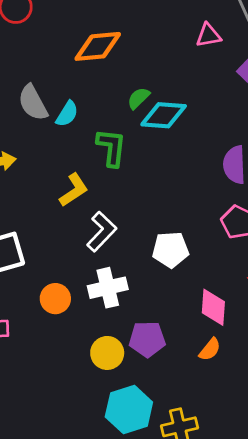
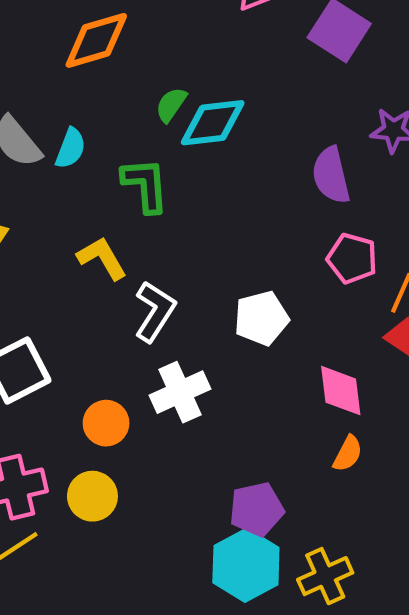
yellow L-shape: (74, 190) -> (102, 258), turned -76
purple pentagon: (147, 339) -> (257, 509), moved
yellow circle: (107, 353) -> (92, 496), moved

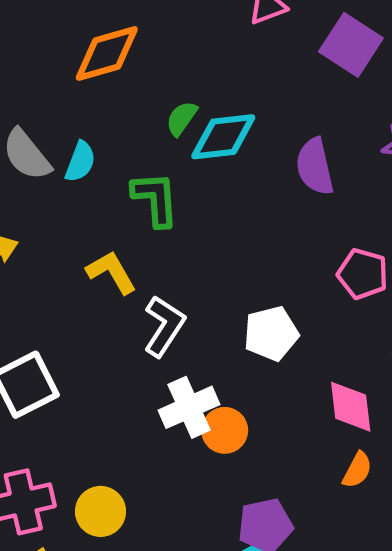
purple semicircle: (331, 175) -> (315, 167), moved
orange circle: (106, 423) -> (225, 430), moved

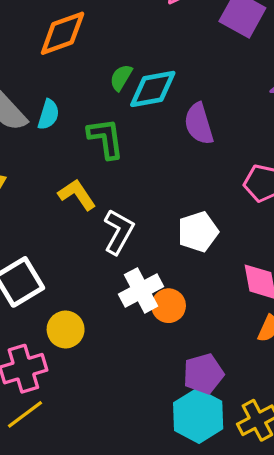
purple semicircle: (315, 167) -> (199, 124), moved
yellow circle: (101, 511) -> (66, 329), moved

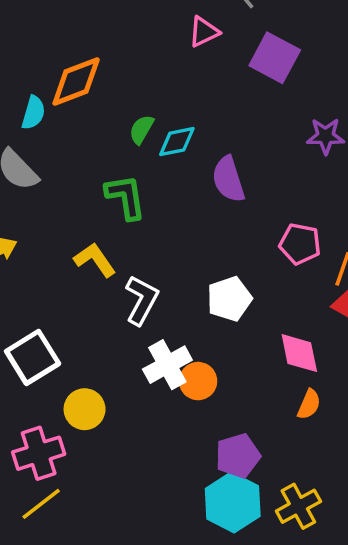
cyan diamond: (153, 89) -> (177, 142), size x0.7
cyan semicircle: (48, 115) -> (33, 113), moved

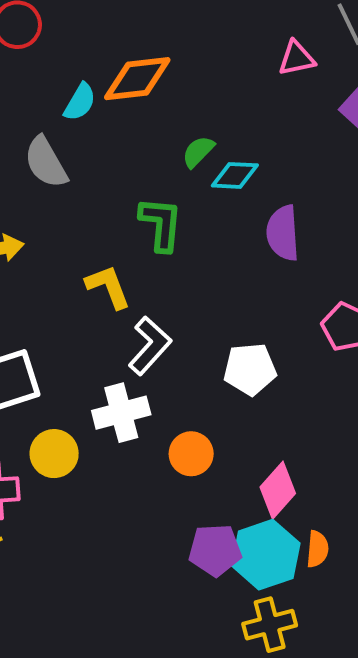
pink diamond: (299, 353) -> (278, 490), moved, turned 39
white cross: (167, 365) -> (121, 413), moved
orange semicircle: (309, 404) -> (317, 549), moved, turned -32
cyan hexagon: (233, 502) -> (266, 555), moved

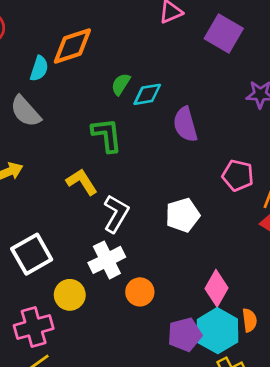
orange circle: (191, 454) -> (140, 292), moved

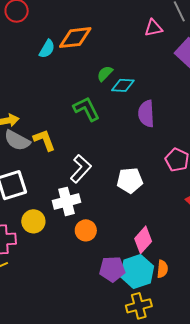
gray semicircle: (26, 111) -> (17, 140), moved, turned -32
green L-shape: (107, 135) -> (86, 109), turned -32
yellow L-shape: (82, 182) -> (44, 140), moved

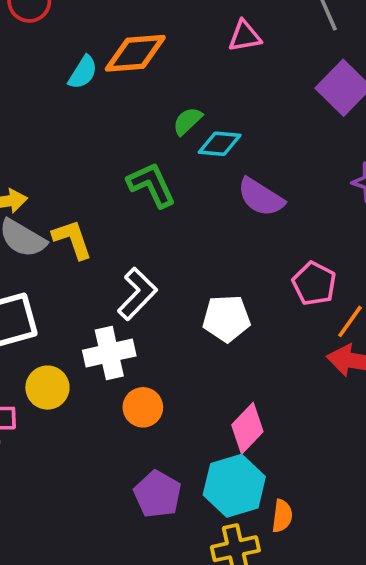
pink triangle: (153, 28) -> (245, 36), moved
purple semicircle: (146, 114) -> (261, 197), turned -56
purple pentagon: (112, 269) -> (157, 494), moved, turned 30
orange semicircle: (162, 269) -> (282, 516), moved

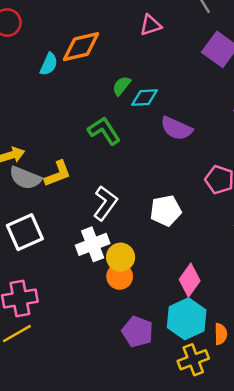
yellow L-shape: (72, 239) -> (58, 174), turned 96
yellow circle: (47, 388) -> (121, 257), moved

